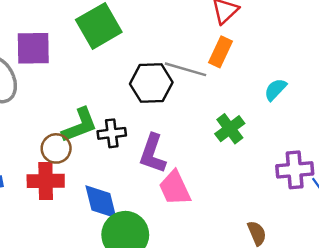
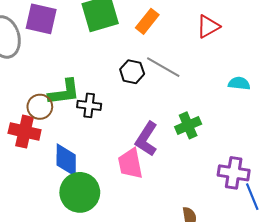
orange rectangle: (221, 52) -> (147, 21), moved
black hexagon: (151, 83) -> (132, 72), size x0.7
cyan semicircle: (275, 90) -> (239, 83), moved, turned 40
purple L-shape: (153, 154) -> (147, 139), moved

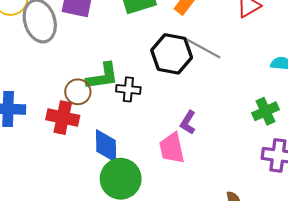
black hexagon: (132, 72) -> (172, 54), size x1.6
green cross: (188, 125) -> (266, 111), moved
purple L-shape: (147, 139) -> (188, 122), size x0.7

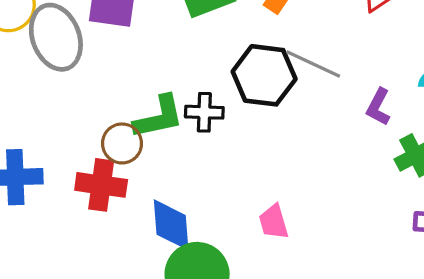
black cross: (128, 89) -> (204, 112), moved
purple L-shape: (188, 122) -> (378, 107), moved
pink trapezoid: (172, 148) -> (274, 222), size x0.7

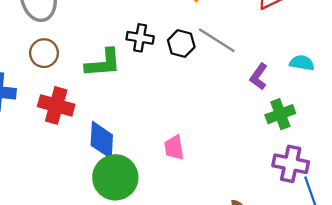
black hexagon: (264, 75) -> (181, 44), size x0.6
black cross: (204, 112) -> (140, 38), moved
brown circle: (122, 143) -> (44, 53), moved

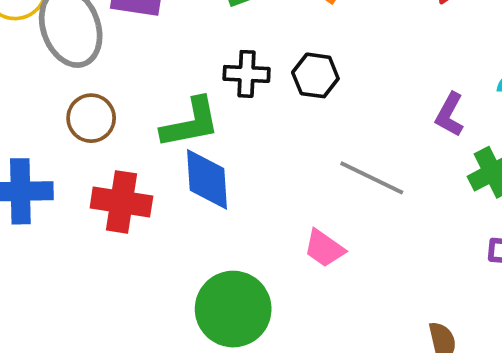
gray line: (217, 40) -> (372, 178), moved
blue diamond: (102, 140) -> (207, 179), moved
pink trapezoid: (174, 148) -> (324, 248), turned -40

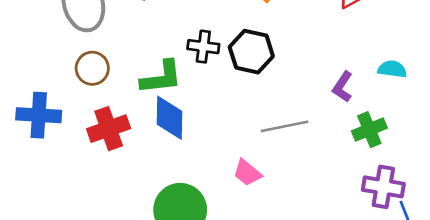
black hexagon: (315, 75) -> (251, 52), size x1.4
gray line: (372, 178) -> (285, 126), turned -42
red cross: (121, 202) -> (109, 129), turned -33

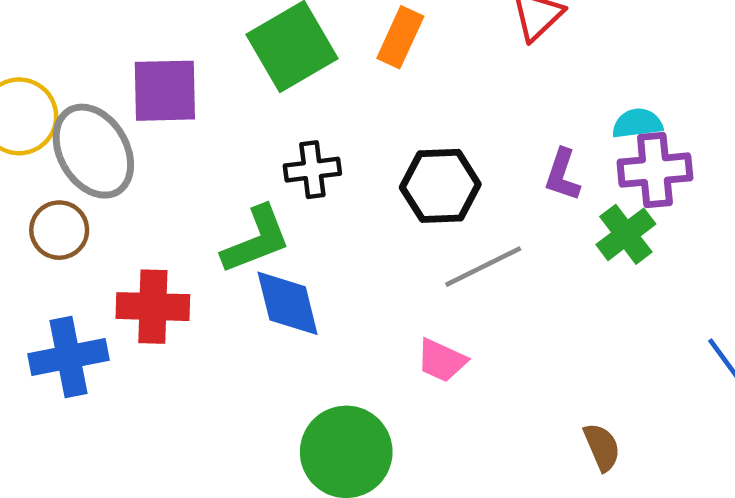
black hexagon: (251, 52) -> (440, 186), moved
brown circle: (92, 68) -> (59, 230), moved
red cross: (109, 129) -> (153, 307), moved, turned 36
purple cross: (383, 187) -> (655, 170), moved

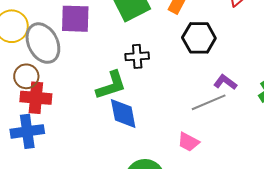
purple L-shape: (562, 175) -> (225, 82), moved, turned 105
black hexagon: (440, 186) -> (199, 38), moved
red cross: (153, 307) -> (36, 98), moved

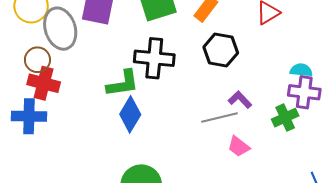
black cross: (137, 56) -> (154, 58), size x1.6
blue diamond: (123, 113) -> (130, 114), turned 32
pink trapezoid: (188, 142) -> (239, 146), moved

